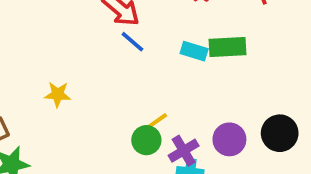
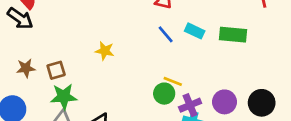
blue line: (132, 42) -> (166, 34), moved
cyan rectangle: (194, 51) -> (195, 31), moved
yellow line: (155, 122) -> (173, 81), turned 48

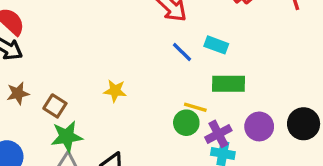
green rectangle: (233, 35) -> (228, 84), moved
yellow star: (105, 51) -> (115, 91), moved
brown star: (26, 68) -> (18, 93), moved
brown square: (56, 70) -> (55, 106), turned -36

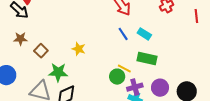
green star: (67, 137) -> (58, 72), moved

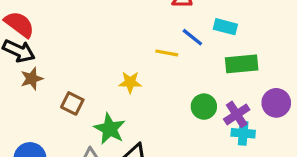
brown star: (20, 39) -> (32, 79), moved
yellow line: (124, 68) -> (167, 53), moved
green star: (58, 72) -> (110, 129), turned -30

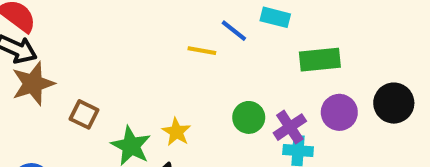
green rectangle: (242, 64) -> (320, 60), moved
brown star: (32, 79) -> (33, 84), size x1.5
yellow star: (130, 82) -> (176, 132), moved, turned 30

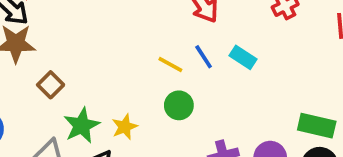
green rectangle: (320, 60) -> (317, 126), moved
green circle: (249, 117) -> (179, 105), moved

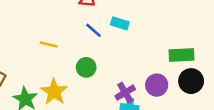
yellow line: (170, 65) -> (49, 45), moved
yellow star: (125, 127) -> (54, 92), size x1.5

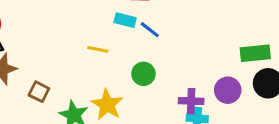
cyan rectangle: (120, 23) -> (125, 20), moved
purple cross: (125, 93) -> (191, 101), turned 36

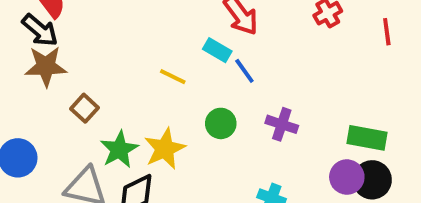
purple circle: (228, 90) -> (347, 177), moved
purple cross: (191, 101) -> (282, 124), moved

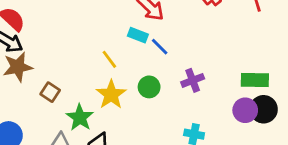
yellow line: (173, 77) -> (109, 59), turned 36
purple cross: (282, 124) -> (193, 80), turned -30
yellow star: (165, 149) -> (111, 95), moved

